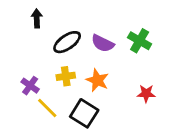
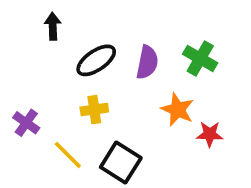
purple semicircle: (103, 43) -> (147, 62), turned -105
orange star: (97, 80) -> (177, 110), moved
purple cross: (30, 86) -> (26, 123), moved

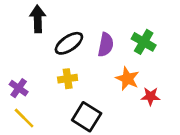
black arrow: (53, 26) -> (38, 19), size x1.4
yellow line: (68, 155) -> (24, 118), moved

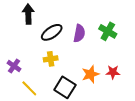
orange star: (127, 79) -> (90, 74), moved, turned 30
yellow line: (24, 118) -> (29, 88), moved

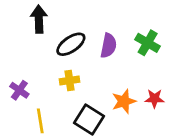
yellow line: (29, 88) -> (40, 121), turned 36

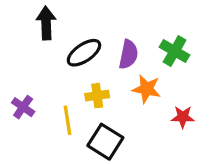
yellow cross: (70, 80) -> (97, 96), moved
orange star: (124, 101) -> (147, 89), moved, turned 30
yellow line: (40, 121) -> (67, 120), moved

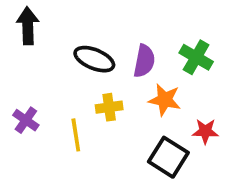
black arrow: (46, 23) -> (28, 26), moved
black ellipse: (84, 53) -> (94, 59), turned 56
black square: (105, 142) -> (168, 157), moved

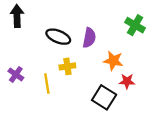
green cross: (196, 57) -> (135, 25), moved
orange star: (165, 100) -> (113, 61), moved

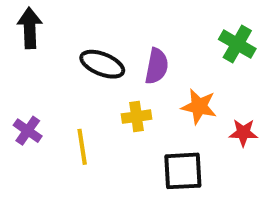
yellow cross: (67, 66) -> (137, 117), moved
red star: (127, 81) -> (243, 133), moved
black square: (104, 97) -> (183, 171), turned -35

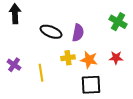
orange star: (199, 106) -> (89, 60), moved
red star: (243, 133) -> (116, 58), moved

